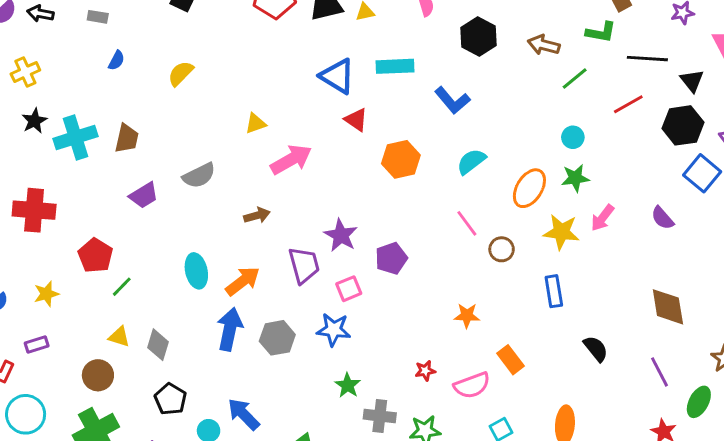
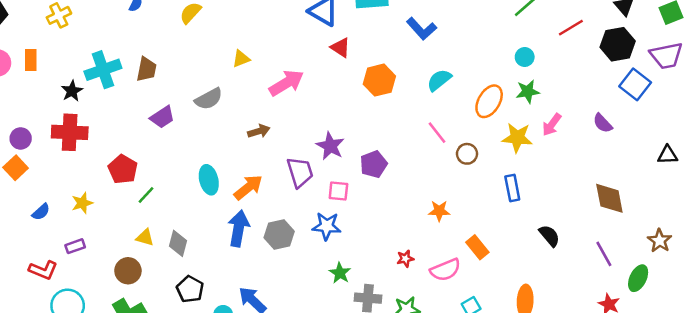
black star: (34, 121) -> (72, 91), moved
yellow triangle: (256, 123) -> (241, 59), moved
pink square: (349, 289) -> (338, 191), turned 30

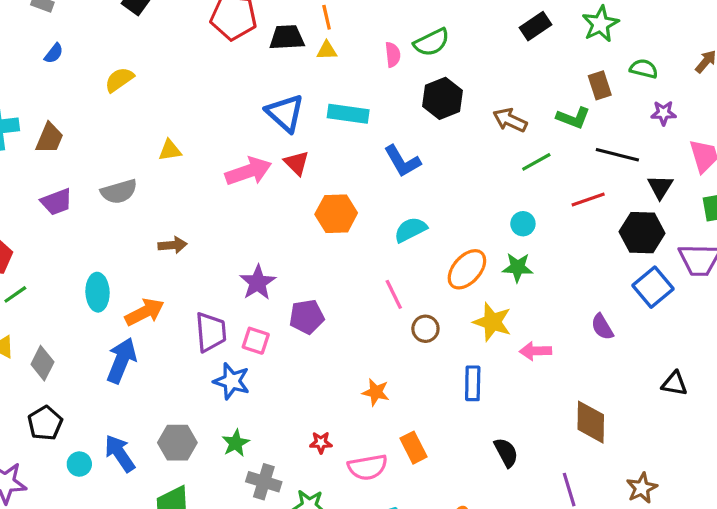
pink arrow: (286, 83) -> (248, 171), moved
pink arrow: (552, 125) -> (535, 351), moved, turned 40
purple trapezoid: (300, 172) -> (211, 332), moved
gray hexagon: (279, 235) -> (177, 443), moved

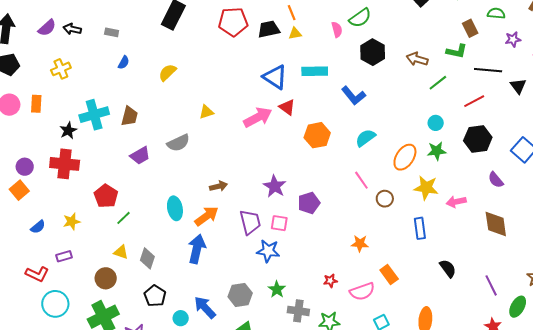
black hexagon: (642, 233) -> (478, 139), moved
brown arrow: (173, 245) -> (219, 186), moved
brown diamond: (591, 422) -> (496, 224), moved

